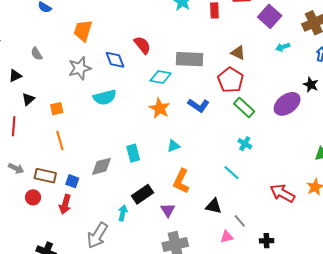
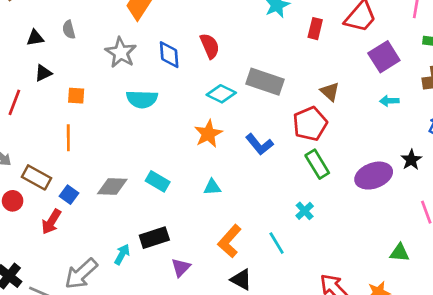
gray semicircle: (37, 54) -> (69, 30), moved
gray star: (80, 68) -> (121, 53), turned 30
cyan rectangle: (133, 153) -> (158, 181), turned -60
orange L-shape: (181, 181) -> (230, 241), moved

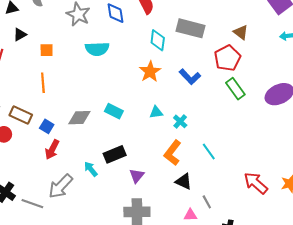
cyan diamond: (221, 94) -> (158, 40), turned 75
cyan cross: (305, 211) -> (180, 121), moved
red arrow: (51, 222) -> (52, 149), moved
cyan arrow: (122, 254) -> (91, 169), turned -63

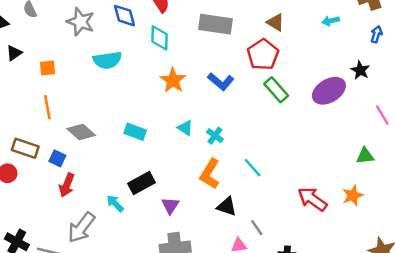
cyan diamond: (158, 40) -> (159, 38), moved
cyan triangle: (156, 112) -> (185, 128), turned 48
gray diamond: (79, 118) -> (81, 132), moved, turned 50

